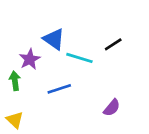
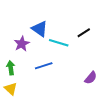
green arrow: (15, 81) -> (11, 68), moved
purple semicircle: (112, 108) -> (91, 78), moved

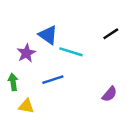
black line: (84, 33) -> (111, 34), moved
yellow triangle: (11, 89) -> (26, 106), moved, turned -32

